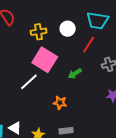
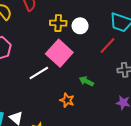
white circle: (68, 29) -> (80, 26), moved
green arrow: (75, 74) -> (86, 81), moved, turned 48

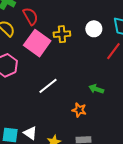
white circle: (80, 26) -> (94, 29), moved
pink square: (59, 53) -> (37, 43), moved

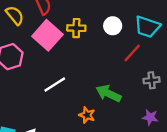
green arrow: (96, 89) -> (109, 93), size x1.5

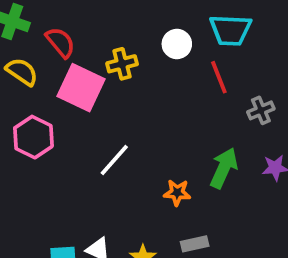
red line: (132, 53) -> (219, 77), turned -48
green arrow: (109, 93) -> (224, 168), moved, turned 105

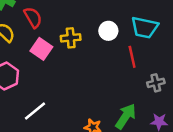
pink square: (81, 88) -> (41, 49), size x0.7
white line: (114, 160) -> (35, 111), moved

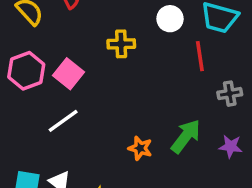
yellow cross: (71, 38) -> (121, 44), moved
pink square: (41, 49) -> (68, 74), moved

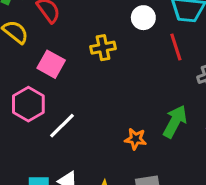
pink hexagon: (26, 71) -> (28, 104), moved
pink square: (68, 74) -> (51, 64), moved

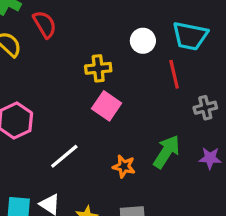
pink square: (51, 64) -> (107, 106), moved
white line: (62, 126) -> (64, 156), moved

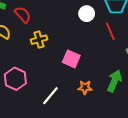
yellow cross: (98, 68) -> (39, 40), moved
orange star: (124, 166) -> (85, 87), moved

